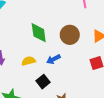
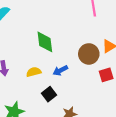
brown circle: (70, 35) -> (89, 54), moved

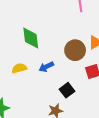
black square: (49, 94) -> (67, 90), moved

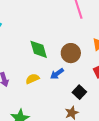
brown circle: (75, 50) -> (71, 53), moved

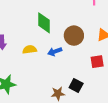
black square: (79, 92) -> (76, 86), moved, turned -32

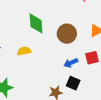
blue arrow: (55, 52) -> (71, 63), moved

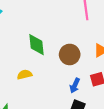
blue arrow: (71, 63) -> (75, 86), turned -40

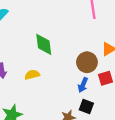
brown circle: (70, 54) -> (87, 62), moved

